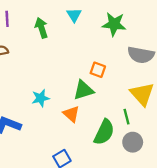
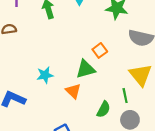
orange square: (98, 70) -> (100, 50), turned 32
green semicircle: (104, 132) -> (104, 109), size x0.7

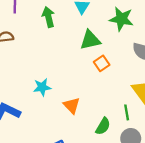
green triangle: (86, 69) -> (90, 40), moved

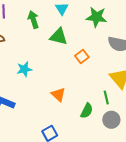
green triangle: (90, 40) -> (59, 37), moved, turned 30
cyan star: (42, 87) -> (24, 69), moved

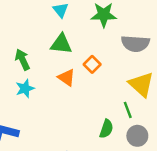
green arrow: (33, 20) -> (22, 60), moved
orange triangle: (58, 95) -> (67, 78), moved

